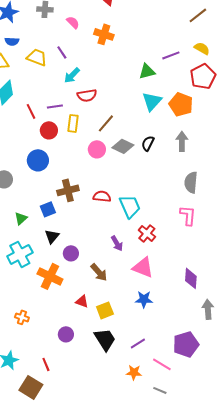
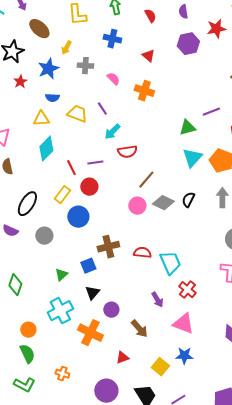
yellow rectangle: (73, 123) -> (62, 195), moved, turned 30
red triangle: (82, 301) -> (122, 358), turned -40
yellow square: (105, 310) -> (160, 367), moved, turned -30
purple circle: (66, 334) -> (106, 391), size x1.5

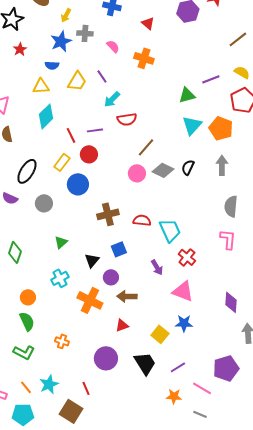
blue star: (48, 69) -> (61, 41), moved
yellow trapezoid: (77, 114) -> (77, 81), turned 100
blue square: (88, 266) -> (119, 249), moved
cyan cross: (60, 311) -> (60, 278), size x0.7
brown arrow: (139, 329) -> (127, 296), moved, turned 132

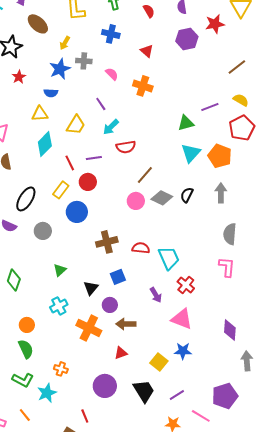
yellow trapezoid: (77, 81) -> (76, 125), moved
cyan star: (49, 384) -> (47, 393), moved

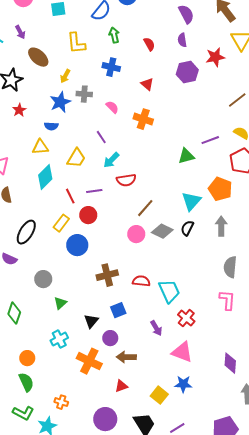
cyan triangle: (191, 153) -> (191, 201), moved
gray circle: (43, 231) -> (43, 279), moved

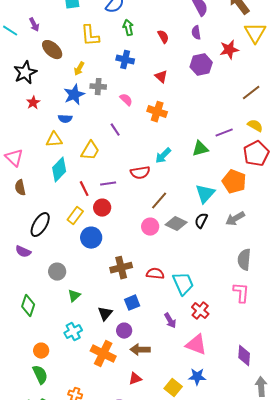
cyan arrow: (111, 160) -> (163, 156), moved
gray arrow: (221, 226) -> (235, 219), turned -120

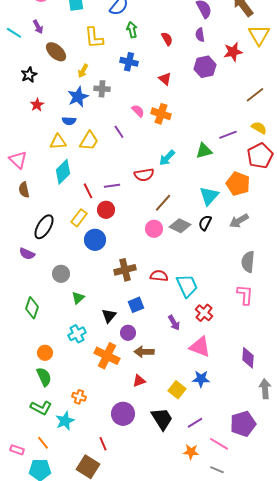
black star: (25, 73) -> (29, 75), size x0.7
pink semicircle: (126, 100) -> (138, 111), moved
yellow trapezoid: (90, 151) -> (89, 141), moved

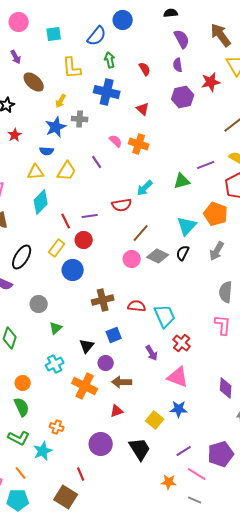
blue cross: (129, 62) -> (107, 92), size x1.4
gray arrow: (239, 221) -> (217, 251), turned -30
purple line: (195, 423) -> (184, 451), moved

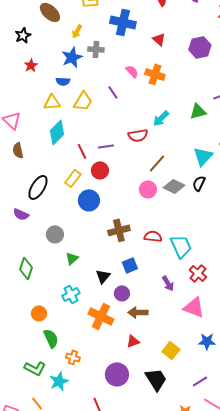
purple hexagon: (183, 97) -> (200, 47), moved
green semicircle: (22, 407) -> (51, 338), moved
blue star: (179, 409) -> (207, 341), moved

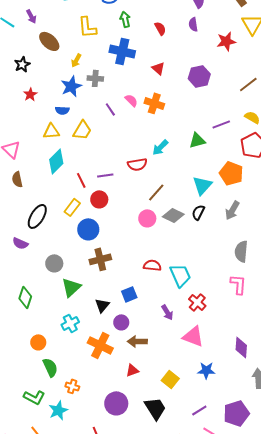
purple line: (113, 92) -> (110, 109), moved
brown cross: (119, 230) -> (100, 259), moved
green triangle: (72, 258) -> (71, 287), size x1.5

